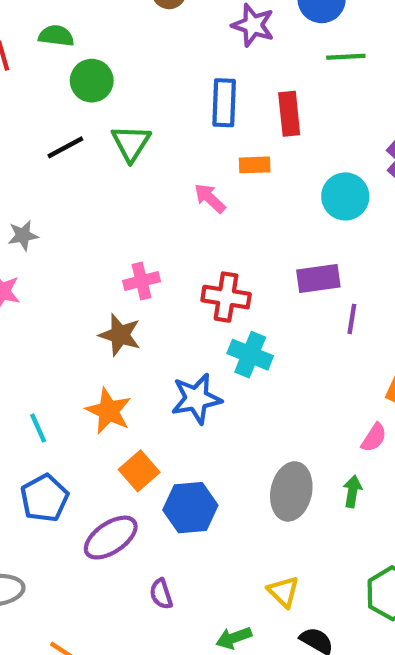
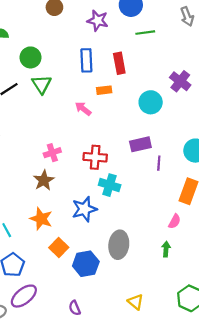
green circle: (92, 81) -> (31, 57), moved
brown star: (120, 335) -> (44, 180), turned 30
gray ellipse: (291, 491) -> (119, 245), moved
purple ellipse: (111, 538) -> (24, 296), moved

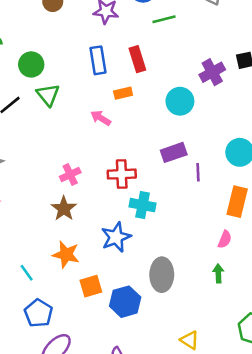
purple cross: (180, 81) -> (212, 72), turned 30
orange square: (59, 247) -> (91, 286), turned 36

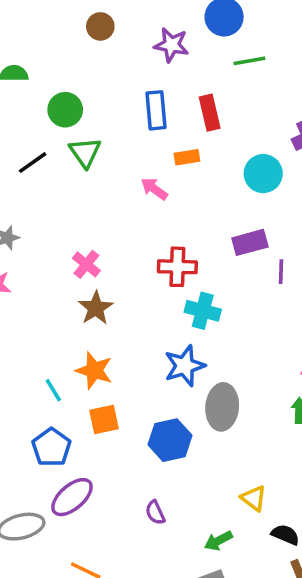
pink cross: (70, 174) -> (86, 264), moved, turned -30
blue star: (116, 237) -> (185, 366), moved
cyan line: (27, 273) -> (53, 390), moved
orange square: (91, 286) -> (104, 419), moved

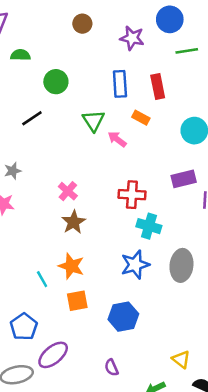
green triangle: (85, 152) -> (93, 121), moved
orange rectangle: (187, 157) -> (141, 118), turned 36
gray ellipse: (222, 407) -> (181, 265), moved
blue pentagon: (51, 447) -> (24, 327), moved

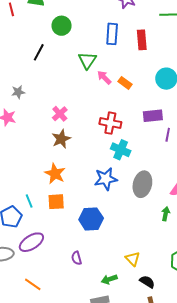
black line: (32, 118) -> (39, 52), turned -36
orange rectangle: (141, 118) -> (125, 83), moved
cyan line: (42, 279) -> (29, 201), moved

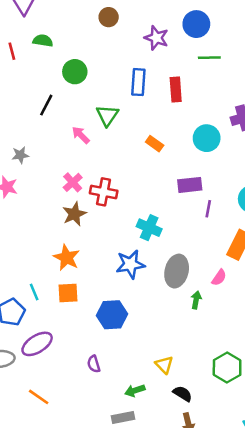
pink arrow: (104, 78) -> (81, 135), moved
red cross: (110, 123) -> (104, 192), moved
green arrow: (166, 214) -> (196, 300), moved

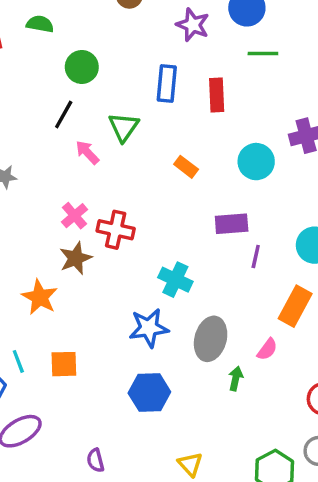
black line: (46, 105) -> (64, 114), moved
orange star: (67, 258) -> (40, 297), moved
blue hexagon: (112, 315) -> (149, 392), moved

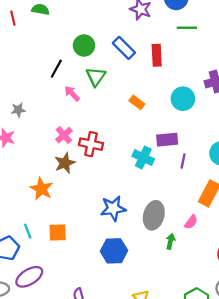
green circle: (82, 67) -> (84, 45), moved
blue rectangle: (167, 84) -> (124, 48), turned -50
cyan cross: (175, 280) -> (143, 158), moved

